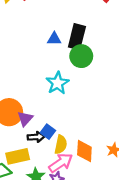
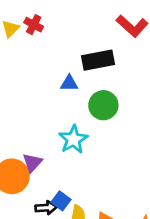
black rectangle: (77, 37) -> (98, 60), moved, turned 65
purple triangle: (25, 119) -> (32, 163), moved

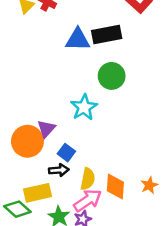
blue triangle: (69, 83) -> (78, 40), moved, size x1.5
blue square: (61, 201) -> (66, 153), moved

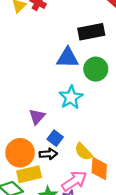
blue triangle: (78, 40) -> (68, 58), moved
orange circle: (27, 141) -> (20, 153), moved
yellow semicircle: (88, 179) -> (83, 152), moved, turned 126

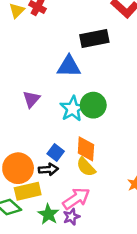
green circle: (96, 69) -> (93, 105), moved
purple triangle: (37, 117) -> (31, 99), moved
orange diamond: (99, 169) -> (86, 149), moved

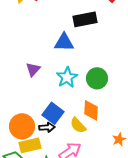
green circle: (93, 105) -> (97, 78), moved
orange diamond: (86, 149) -> (91, 110), moved
blue square: (56, 152) -> (53, 113), size x1.5

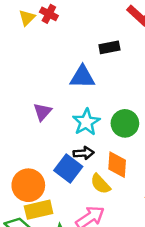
black rectangle: (85, 19) -> (109, 47), size x0.7
black arrow: (47, 127) -> (84, 153), moved

